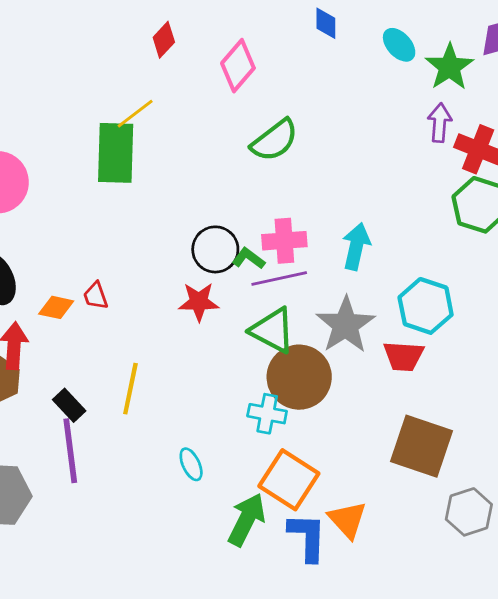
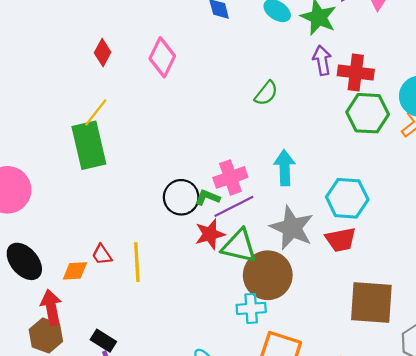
green semicircle: (275, 140) -> (266, 93), moved, size x0.7
red star: (199, 302) -> (210, 234), moved
yellow line: (130, 389) -> (137, 262), moved

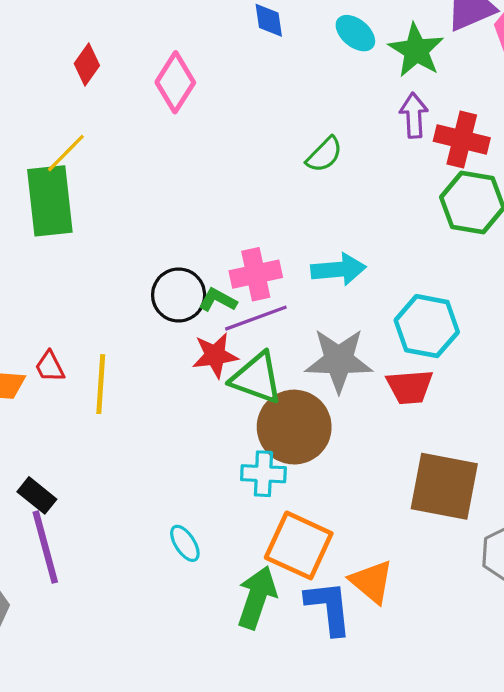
cyan arrow: (285, 168) -> (338, 269), turned 80
gray star: (292, 228) -> (339, 360), turned -30

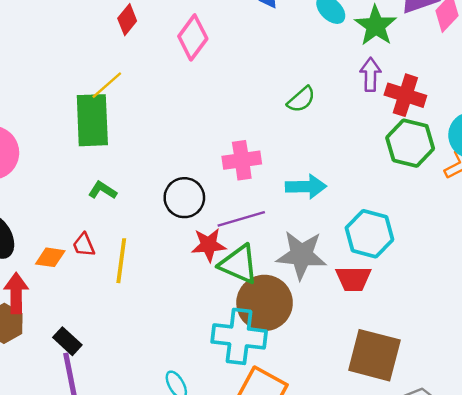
pink cross: (256, 274) -> (242, 160), moved
green L-shape: (218, 300) -> (102, 190), moved
cyan cross: (263, 474) -> (239, 336), size x1.6

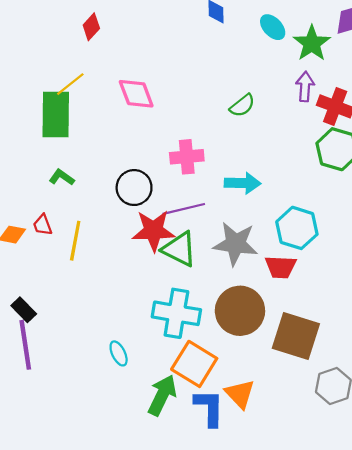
pink diamond: (193, 37) -> (136, 94), moved, turned -60
red star: (209, 245) -> (154, 231), size x1.4
brown circle: (265, 303) -> (240, 311), moved

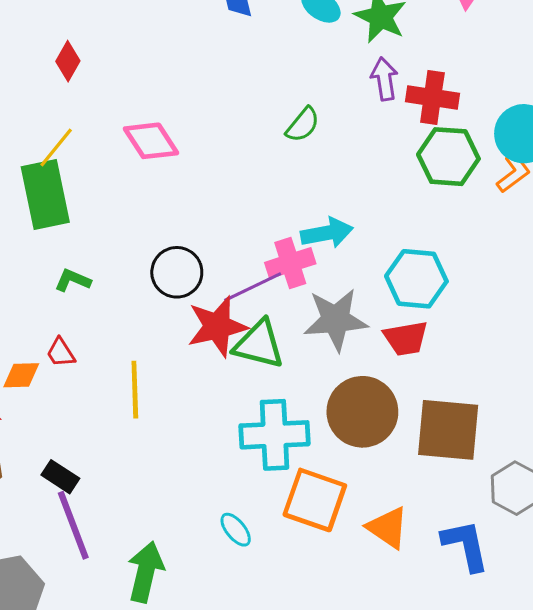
pink cross: (187, 157) -> (290, 263), moved
yellow line: (75, 241) -> (135, 390), moved
cyan ellipse: (119, 353) -> (236, 530), moved
green arrow: (162, 395) -> (146, 572), moved
blue L-shape: (209, 408) -> (466, 545), moved

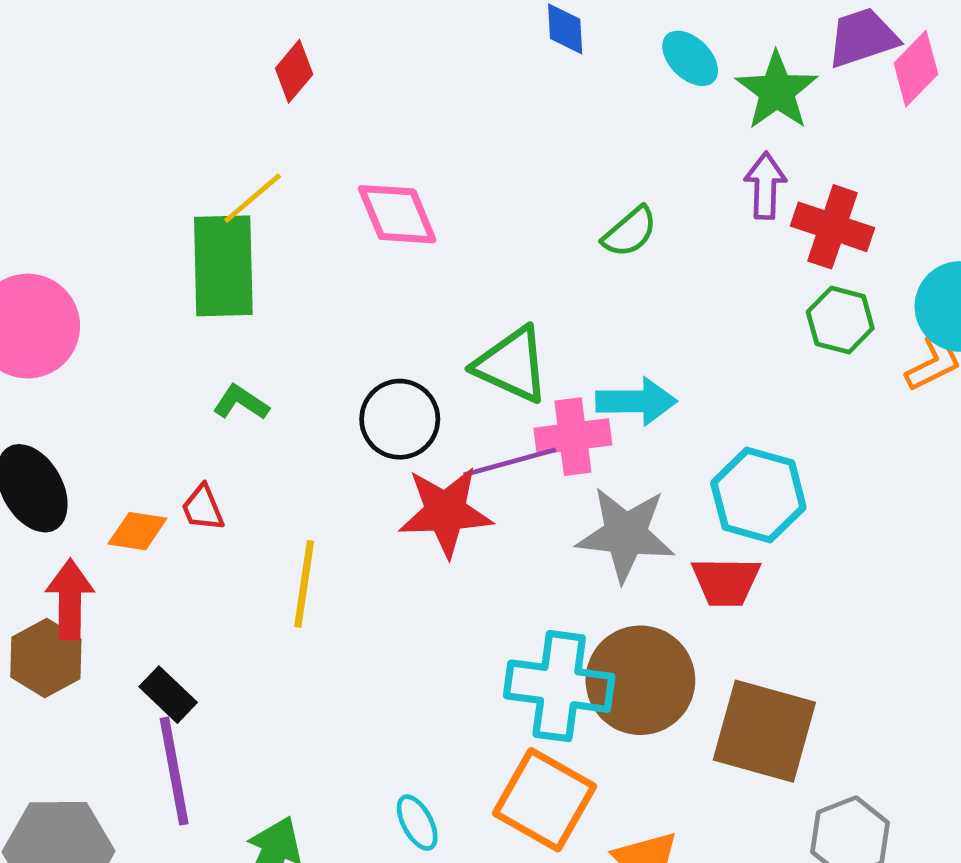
green hexagon: (448, 157) -> (840, 320), size x0.7
green triangle: (259, 344) -> (512, 365), moved
cyan cross: (274, 435) -> (559, 686), moved

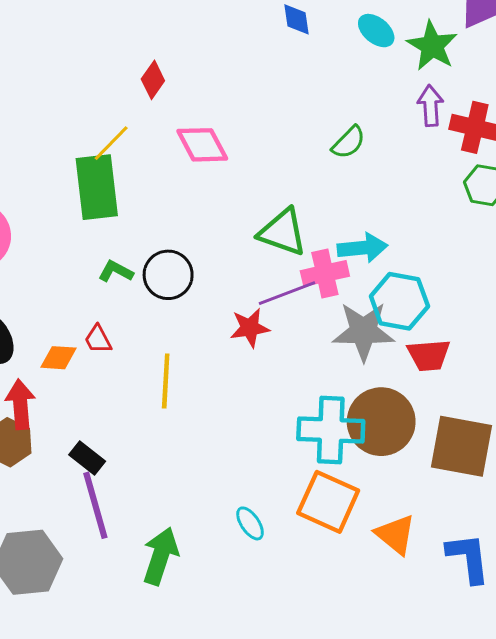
red diamond: (294, 71) -> (153, 80), moved
black circle: (400, 419) -> (168, 275), moved
cyan hexagon: (758, 495) -> (399, 301), moved
red star: (446, 512) -> (250, 328), size x0.7

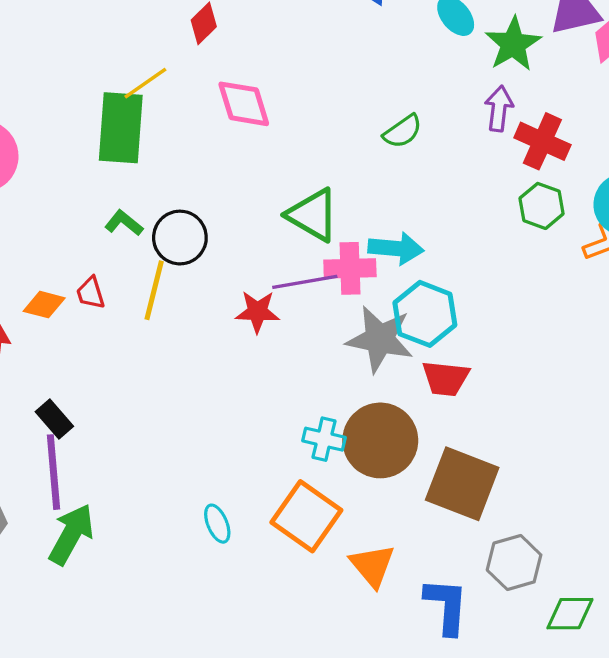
yellow line: (166, 381) -> (154, 290), moved
cyan cross: (331, 430) -> (324, 439), size x0.6
green arrow: (160, 556) -> (71, 534), moved

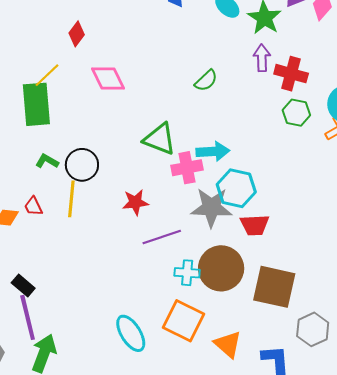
purple line: (305, 282) -> (162, 237), moved
cyan ellipse: (217, 524) -> (131, 333), size x1.6

